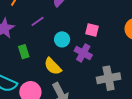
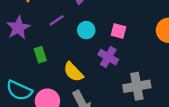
cyan circle: (62, 39) -> (86, 30), moved

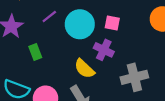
cyan circle: (86, 30) -> (80, 24), size x1.6
yellow semicircle: (73, 72) -> (84, 69), moved

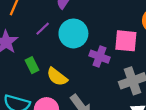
pink square: (112, 23) -> (126, 41), moved, size x1.5
yellow semicircle: (84, 69) -> (57, 77), moved

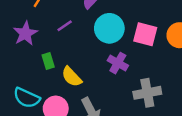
cyan circle: (73, 33) -> (109, 28), moved
pink square: (126, 41) -> (145, 34), moved

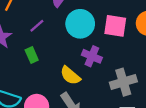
green rectangle: (48, 61) -> (32, 55), moved
yellow semicircle: (72, 77) -> (70, 75), moved

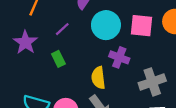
yellow semicircle: (70, 75) -> (98, 78), turned 45

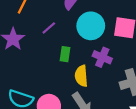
green rectangle: (58, 59) -> (65, 54), moved, turned 32

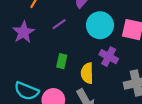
green rectangle: (65, 54) -> (62, 61), moved

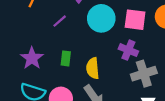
purple star: (23, 32) -> (32, 58), moved
purple cross: (109, 57) -> (128, 50), moved

